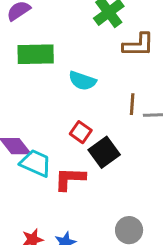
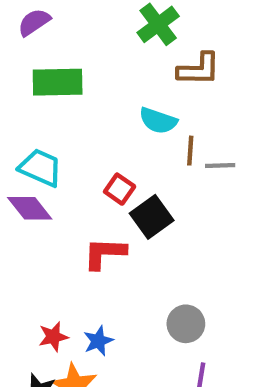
cyan semicircle: (82, 81) -> (158, 121), moved
cyan trapezoid: (36, 163) -> (40, 168), moved

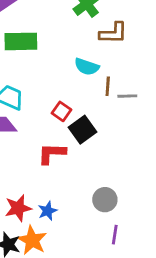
red star: (53, 337) -> (18, 208), size x1.4

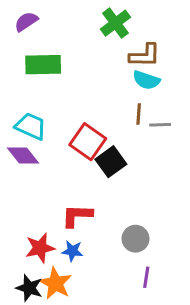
cyan semicircle: (87, 67) -> (146, 80), moved
red square: (61, 111) -> (88, 142), size x1.6
red L-shape: (52, 153) -> (77, 216), moved
blue star: (47, 211) -> (72, 251), turned 30

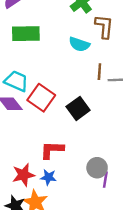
brown L-shape: (145, 55) -> (104, 27), turned -85
cyan semicircle: (146, 80) -> (79, 44), moved
red square: (88, 142) -> (41, 98), moved
purple line: (146, 277) -> (105, 180), moved

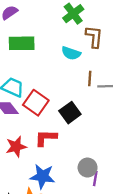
red L-shape: (52, 150) -> (46, 138), moved
red star: (23, 175) -> (16, 147), moved
blue star: (48, 177) -> (42, 176), size x1.6

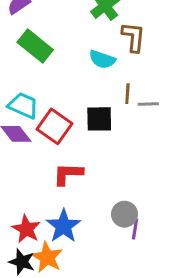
green rectangle: (22, 43) -> (35, 46), turned 40
black square: (70, 113) -> (99, 119), moved, turned 35
red star: (16, 147) -> (26, 229), moved, turned -30
blue star: (42, 176) -> (63, 226), turned 30

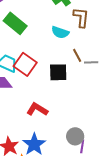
brown line: (127, 94) -> (77, 55), turned -32
red square: (55, 126) -> (25, 64), moved
red L-shape: (68, 174) -> (37, 109), turned 30

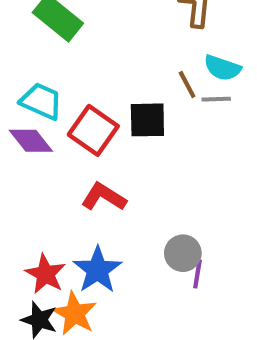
cyan semicircle: (60, 32) -> (222, 68), moved
red square: (25, 64) -> (93, 130), moved

